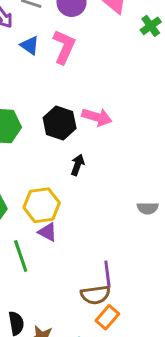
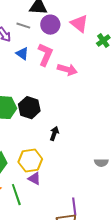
pink arrow: (97, 117) -> (67, 70), moved
black hexagon: (60, 123) -> (29, 108), moved

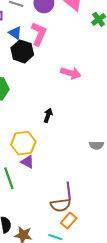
pink arrow: (67, 70) -> (71, 73), moved
black hexagon: (29, 108) -> (22, 51), moved

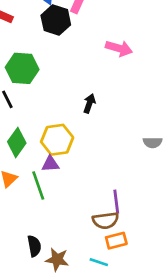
purple triangle: (27, 162) -> (50, 164), moved, turned -32
orange rectangle: (69, 221) -> (116, 241), turned 35

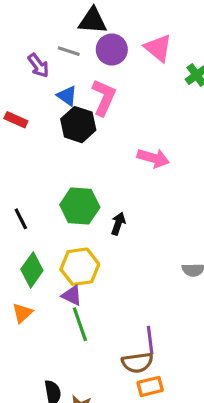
green hexagon: (22, 68) -> (80, 206), moved
purple triangle: (50, 164) -> (72, 295), turned 30
green line: (38, 185) -> (80, 324), moved

